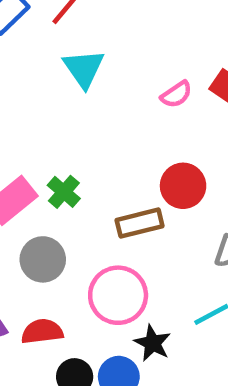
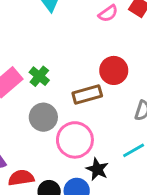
gray circle: (43, 259) -> (43, 117), moved
red semicircle: (42, 331) -> (21, 178), moved

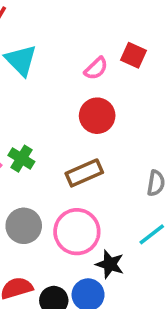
red circle: (114, 70) -> (97, 116), moved
gray circle: (43, 117) -> (24, 226), moved

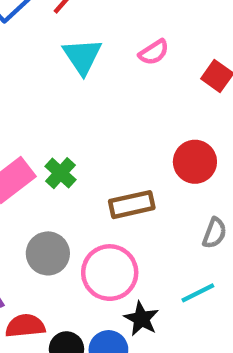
pink semicircle: (96, 68) -> (154, 52), moved
red circle: (97, 116) -> (195, 162), moved

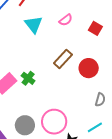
brown rectangle: (132, 205) -> (63, 59), moved, turned -30
gray circle: (48, 253) -> (25, 125), moved

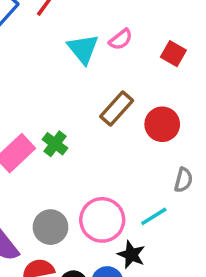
cyan triangle: (33, 25) -> (83, 49), moved
cyan line: (95, 127) -> (154, 216), moved

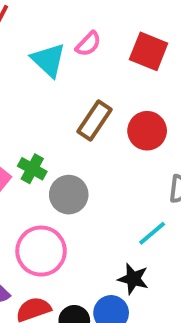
red square: (173, 54) -> (149, 51), size x1.4
pink circle: (102, 220) -> (41, 251), moved
gray circle: (50, 227) -> (69, 195), moved

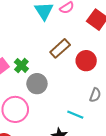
cyan line: (152, 233) -> (75, 115), turned 49

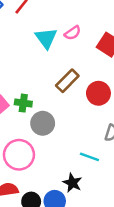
green cross: (21, 65) -> (23, 103), turned -32

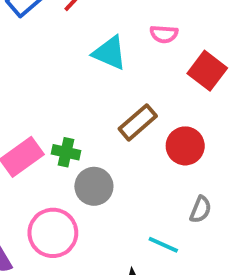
pink semicircle: (73, 33) -> (164, 34), moved, turned 35
cyan triangle: (46, 38) -> (110, 53), turned -35

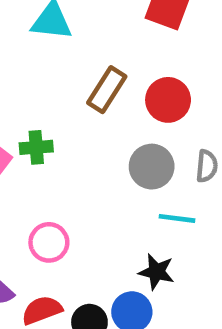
gray circle: (94, 186) -> (152, 167), moved
pink circle: (53, 233) -> (49, 242), size x0.7

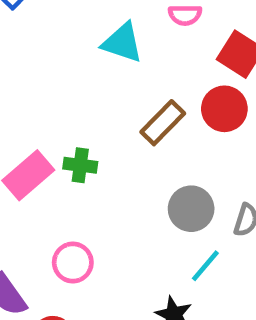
red circle: (168, 100) -> (224, 109), moved
cyan line: (177, 218) -> (205, 266), turned -69

